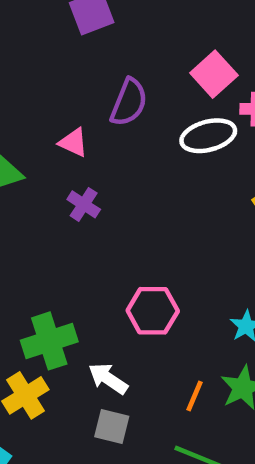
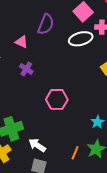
pink hexagon: (153, 311) -> (57, 99), moved

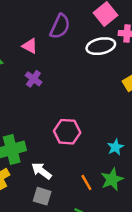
pink hexagon: (57, 99) -> (67, 132), moved
orange line: (75, 153) -> (86, 182), turned -56

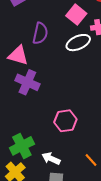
pink triangle: (30, 46) -> (18, 55), size x1.5
purple cross: (33, 79) -> (27, 82), size x1.6

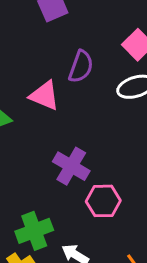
purple cross: (27, 82) -> (71, 166), moved

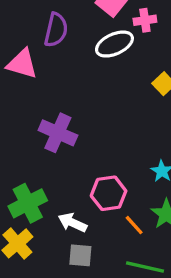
pink hexagon: (103, 201) -> (109, 193), moved

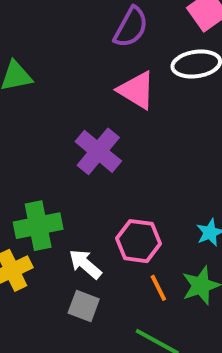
pink triangle: (22, 64) -> (137, 90), moved

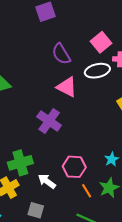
purple semicircle: (131, 27) -> (61, 54), turned 125
gray square: (84, 306) -> (36, 210), moved

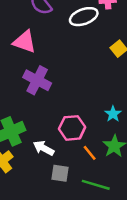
pink triangle: (67, 87) -> (24, 42), moved
gray square: (36, 210) -> (60, 173), moved

